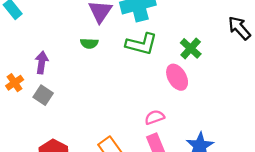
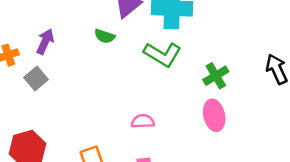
pink ellipse: (177, 77) -> (214, 115), moved
pink semicircle: (155, 117) -> (143, 121), moved

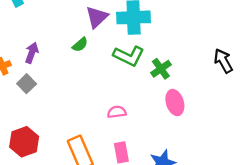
green semicircle: (105, 36) -> (80, 45), turned -56
green cross: (216, 76) -> (161, 69), moved

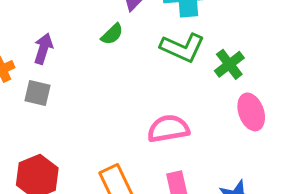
gray square: (27, 84) -> (38, 93), turned -30
pink semicircle: (117, 112) -> (168, 129), size x1.5

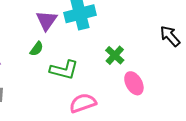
green L-shape: (182, 48) -> (64, 70), moved

